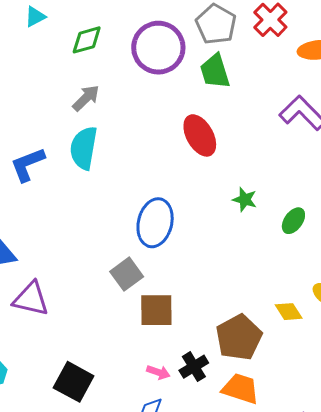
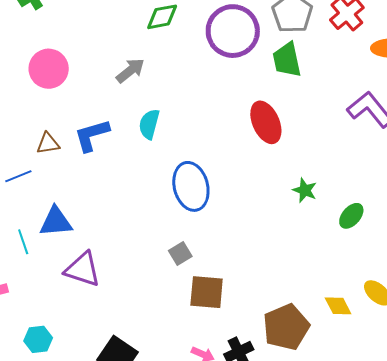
gray arrow: (86, 98) -> (130, 70), moved
cyan semicircle: (84, 148) -> (149, 124), size x0.7
blue ellipse: (155, 223) -> (191, 186), moved, turned -33
gray square: (127, 274) -> (180, 254), size x0.7

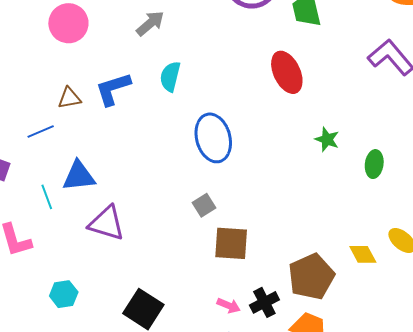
green ellipse: (351, 216) -> (374, 164), turned -32

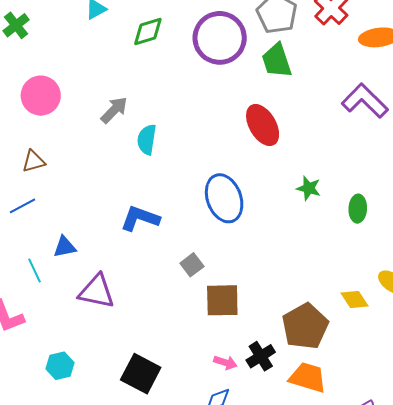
gray arrow: (150, 23) -> (114, 110), moved
blue L-shape: (113, 89) -> (140, 218), moved, turned 42
brown triangle: (69, 98) -> (34, 161), moved
blue ellipse: (213, 138) -> (224, 198), moved
blue triangle: (79, 176) -> (65, 247), size x0.7

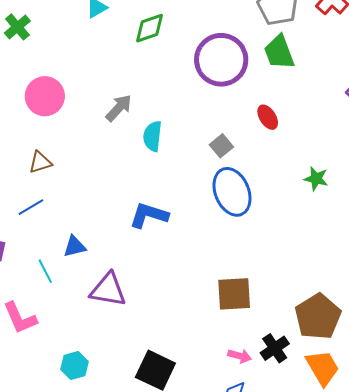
purple circle: (220, 38) -> (221, 60), moved
red ellipse: (263, 125) -> (268, 117), size x0.6
gray square: (192, 265) -> (221, 146), moved
orange trapezoid: (308, 377) -> (322, 368), turned 45

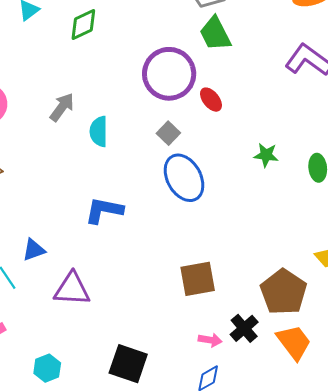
purple circle: (221, 60) -> (169, 74), moved

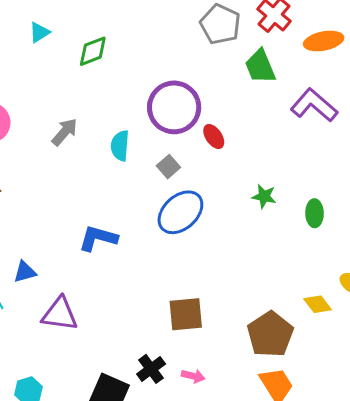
green trapezoid: (215, 34) -> (260, 66), moved
cyan semicircle: (99, 131) -> (120, 146), moved
blue ellipse: (184, 178) -> (180, 212), turned 72
black cross: (244, 328) -> (151, 369), moved

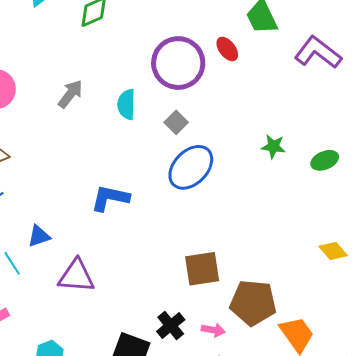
red ellipse: (214, 137) -> (227, 49), moved
green ellipse: (315, 213) -> (325, 160), turned 72
brown pentagon: (270, 334) -> (253, 303), moved, turned -30

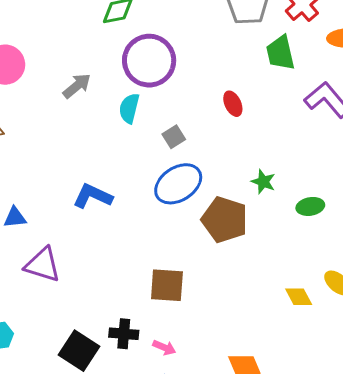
red ellipse: (227, 49) -> (233, 104), moved
purple circle: (178, 63) -> (149, 61), moved
brown pentagon: (253, 303) -> (225, 220), moved
black cross: (171, 326) -> (124, 334), turned 32

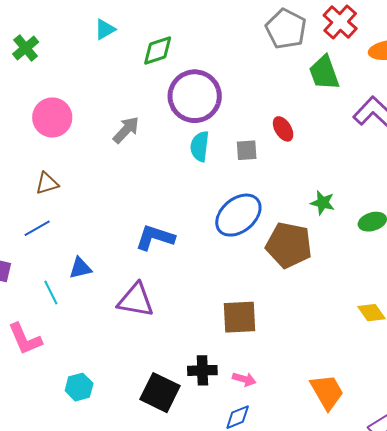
cyan semicircle: (129, 108) -> (200, 146), moved
gray square: (174, 137) -> (247, 150), moved, turned 35
purple triangle: (43, 265) -> (136, 300), moved

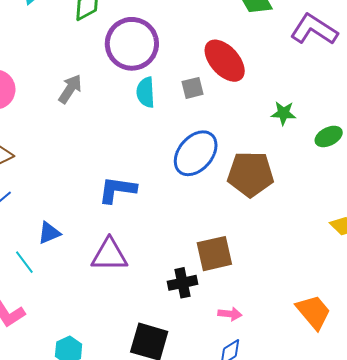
red ellipse: (283, 129) -> (225, 61), size x1.8
green star: (323, 203) -> (283, 113), moved
black cross: (202, 370) -> (183, 283), moved

